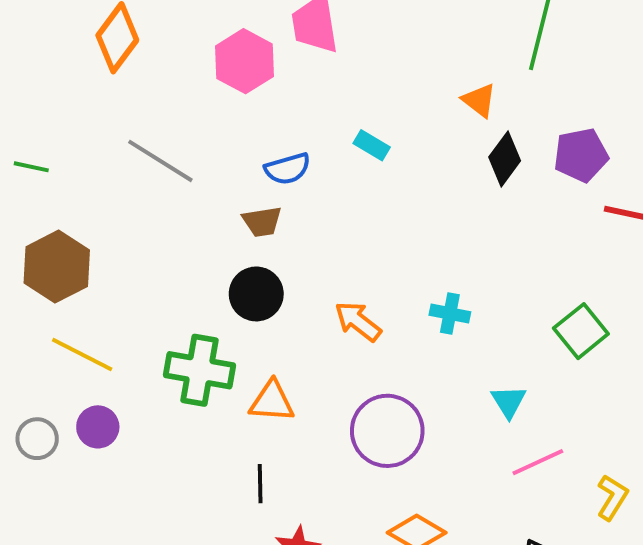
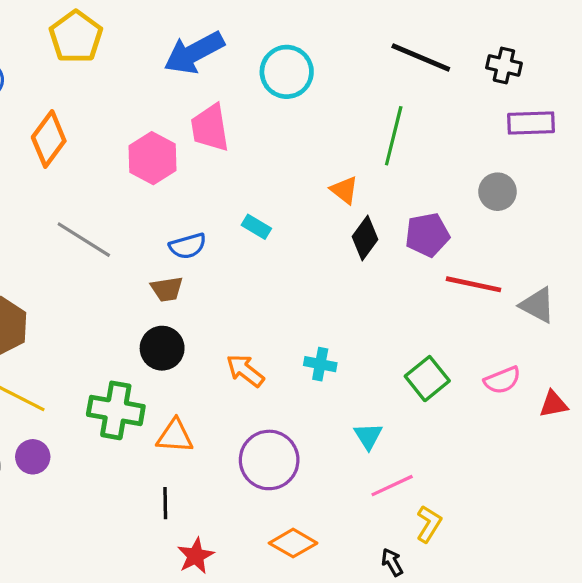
yellow L-shape: (612, 497) -> (429, 524), moved

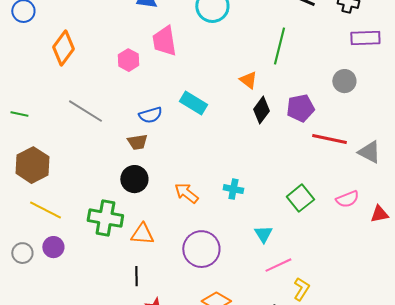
pink hexagon: (153, 158) -> (128, 60), size x0.7
cyan rectangle: (256, 227) -> (193, 103), size x1.5

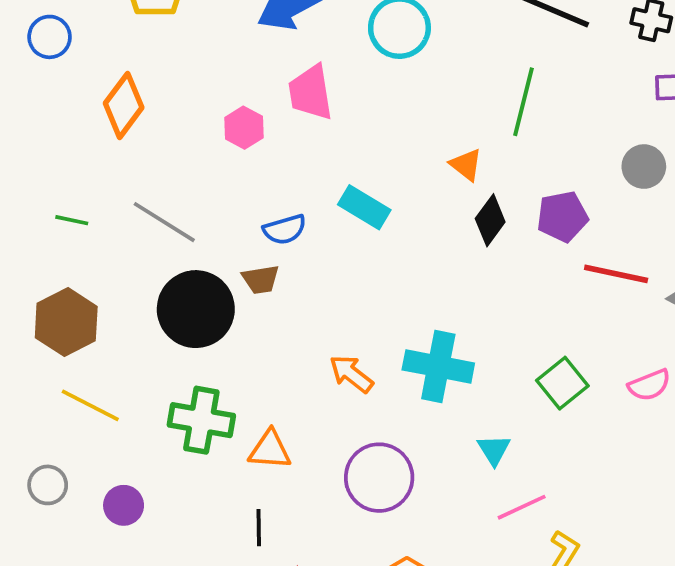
green line: (19, 114) -> (72, 220), moved
black circle: (134, 179) -> (196, 309), moved, size x1.5
cyan cross: (233, 189) -> (438, 366), size x1.8
purple circle: (53, 247) -> (124, 505), moved

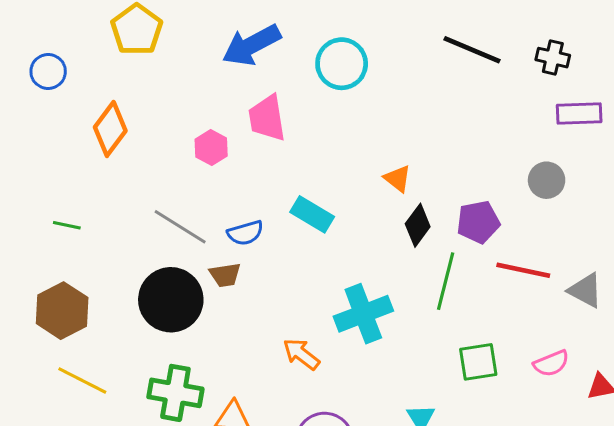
green line: (524, 102) -> (446, 281), moved
gray line: (164, 222) -> (180, 227), moved
cyan cross: (438, 366) -> (363, 314), moved, turned -32
green square: (562, 383) -> (478, 362), turned 30

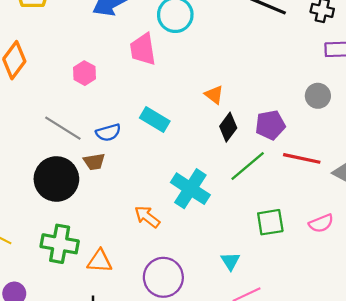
pink trapezoid: (267, 118) -> (143, 49), moved
green line: (446, 281) -> (248, 166), turned 36
cyan cross: (363, 314) -> (190, 189), turned -36

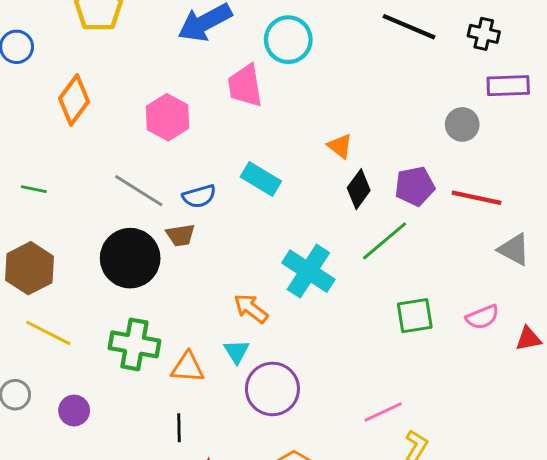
pink hexagon: (84, 73) -> (167, 117), size x1.4
gray circle: (318, 96) -> (462, 124), moved
red line: (302, 158) -> (477, 198), moved
cyan triangle: (230, 261) -> (236, 352), moved

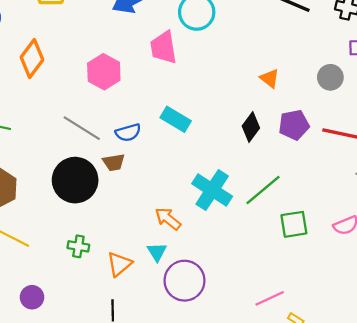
orange triangle: (340, 146) -> (270, 78), moved
green line: (385, 241) -> (263, 190), moved
green cross: (134, 344) -> (78, 246), size x0.6
orange triangle: (188, 367) -> (119, 264), turned -44

